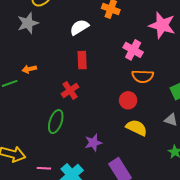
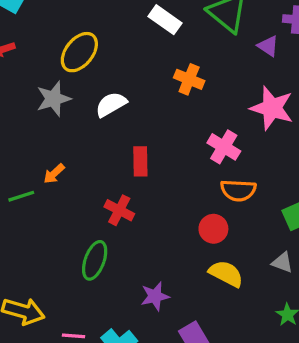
white semicircle: (79, 27) -> (111, 104), moved
orange arrow: (29, 69) -> (54, 174), turned -32
red cross: (70, 90) -> (119, 210), turned -30

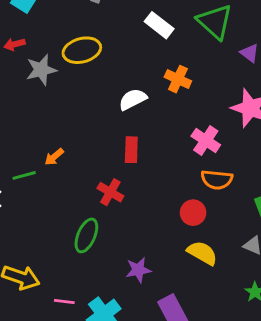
yellow ellipse: (79, 52) -> (82, 50), turned 33
gray star: (53, 99) -> (41, 70), moved
white semicircle: (111, 104) -> (133, 99), moved

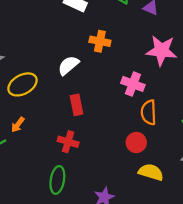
yellow ellipse: (82, 50) -> (23, 84), moved
orange semicircle: (217, 180) -> (149, 112), turned 95

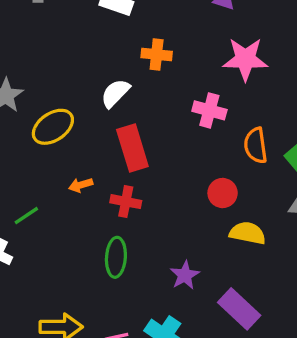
red rectangle: (77, 105) -> (132, 148), size x1.5
orange semicircle: (149, 112) -> (256, 145), moved
orange arrow: (18, 125) -> (81, 185), moved, turned 42

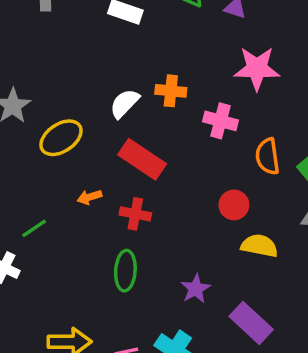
orange cross: (157, 54) -> (171, 91), moved
red rectangle: (132, 148) -> (142, 159), turned -39

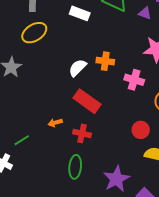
yellow ellipse: (61, 138) -> (34, 33), moved
purple star: (196, 289) -> (116, 179), size x1.5

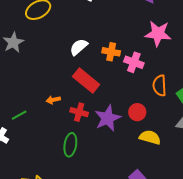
orange cross: (105, 61) -> (111, 52), moved
purple star: (116, 179) -> (108, 118), moved

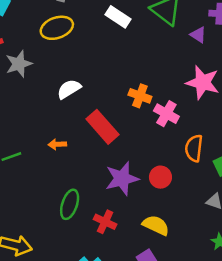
white semicircle: (79, 47) -> (69, 89), moved
red cross: (79, 112) -> (105, 222), moved
yellow semicircle: (150, 137) -> (156, 225), moved

